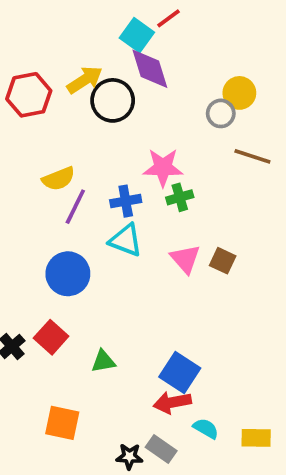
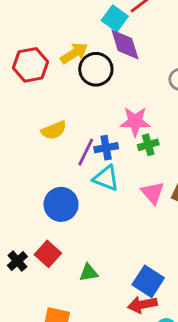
purple line: (75, 207) -> (86, 152), moved

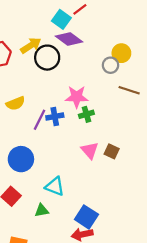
purple diamond: (125, 45) -> (69, 39), turned -36
cyan triangle: (106, 178) -> (55, 186), moved

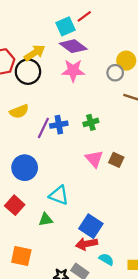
cyan square: (61, 19) -> (65, 26), turned 30
black circle: (47, 58) -> (28, 72), moved
pink star: (77, 97) -> (73, 71), moved

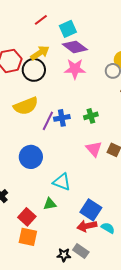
red line: (84, 16) -> (41, 20), moved
yellow semicircle: (19, 111) -> (26, 106), size x1.4
red square: (15, 205) -> (27, 217), moved
cyan semicircle: (106, 259) -> (108, 228), moved

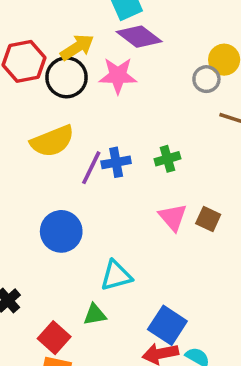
pink star: (75, 69) -> (118, 76), moved
cyan triangle: (62, 182) -> (116, 276), turned -36

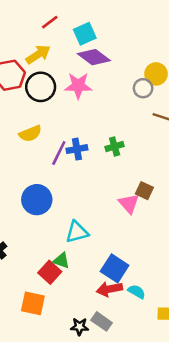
yellow arrow: (77, 47) -> (38, 54), moved
yellow semicircle: (52, 141) -> (30, 134), size x0.7
pink triangle: (173, 217) -> (129, 204), moved
green triangle: (95, 315) -> (61, 261), turned 30
red square: (54, 338) -> (50, 272), moved

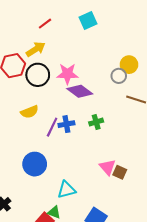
cyan square: (85, 34) -> (88, 21), moved
purple diamond: (94, 57) -> (80, 91), moved
brown square: (144, 191) -> (120, 172), moved

